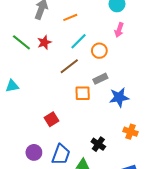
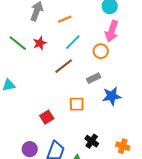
pink arrow: (119, 30) -> (112, 31), size x1.5
orange circle: (99, 51) -> (101, 51), moved
orange square: (83, 93) -> (77, 104), moved
orange cross: (130, 132) -> (123, 146), moved

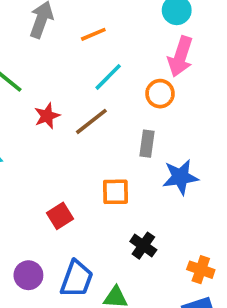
red star: (40, 43) -> (47, 116), moved
gray rectangle: (94, 78) -> (147, 144), turned -56
black cross: (92, 141) -> (143, 246), moved

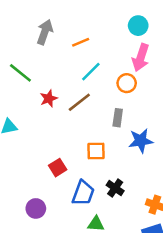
blue trapezoid: (77, 279) -> (83, 193), moved

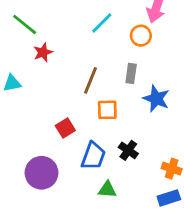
red star: (49, 98) -> (43, 52), moved
brown line: (79, 102) -> (90, 80), moved, turned -30
blue star: (141, 141) -> (156, 99), turned 30
purple circle: (36, 208) -> (42, 173), size x1.5

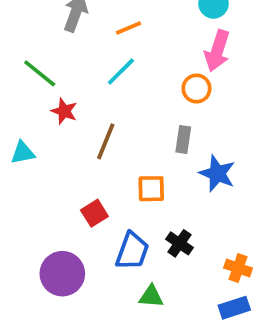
cyan line: (102, 23) -> (121, 71), moved
red star: (43, 52) -> (64, 111), turned -30
brown line: (90, 80) -> (106, 141), moved

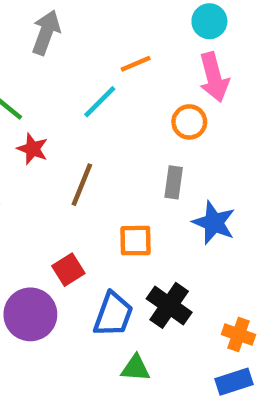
orange line: (128, 28) -> (136, 64), moved
pink arrow: (217, 51) -> (214, 77), turned -33
black cross: (179, 243) -> (169, 305), size x1.4
purple circle: (62, 274) -> (30, 314), moved

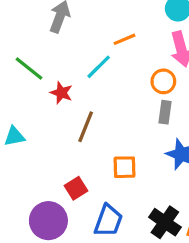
red star: (33, 149) -> (61, 93), moved
gray rectangle: (174, 182) -> (165, 112), moved
black cross: (169, 305) -> (165, 222), moved

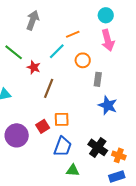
orange circle: (163, 81) -> (83, 60), moved
orange square: (124, 167) -> (62, 119), moved
purple circle: (48, 221) -> (17, 135), moved

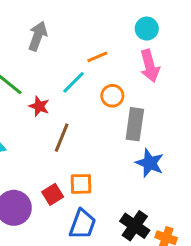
gray rectangle: (98, 79) -> (135, 124), size x1.5

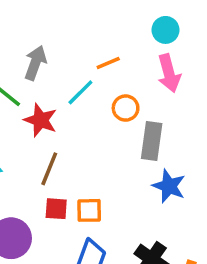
gray arrow: (38, 36) -> (35, 63), moved
red star: (39, 106) -> (41, 120), size x1.4
brown line: (62, 138) -> (49, 169), moved
red square: (53, 194) -> (56, 209), moved, turned 36

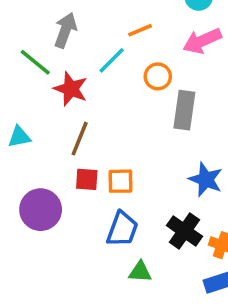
pink arrow: (169, 73) -> (202, 41), turned 81
blue star: (169, 186) -> (206, 179), moved

